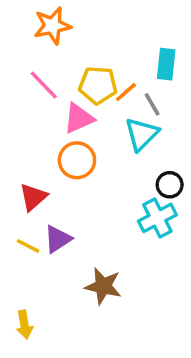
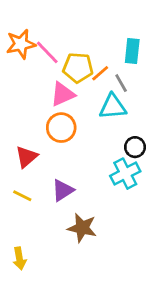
orange star: (52, 26) -> (21, 44), moved
pink line: (44, 85) -> (47, 52), moved
cyan triangle: (142, 134) -> (113, 107), turned 40
purple triangle: (58, 239) -> (63, 190), moved

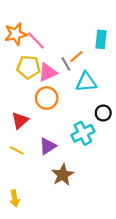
yellow pentagon: (78, 68) -> (29, 67), moved
gray line: (121, 83) -> (66, 64), moved
cyan cross: (125, 174) -> (83, 133), moved
brown star: (82, 228) -> (63, 175), turned 30

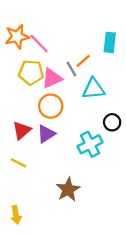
purple triangle: (48, 146) -> (46, 134), moved

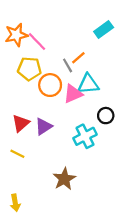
cyan rectangle: (110, 42) -> (104, 29), moved, turned 48
pink triangle: (52, 78) -> (73, 94), moved
orange circle: (51, 106) -> (50, 85), moved

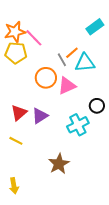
yellow pentagon: (29, 69) -> (16, 53), moved
cyan triangle: (88, 84) -> (85, 63), moved

